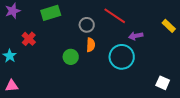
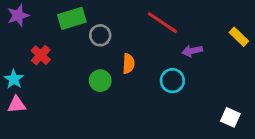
gray circle: (87, 25) -> (100, 35), moved
cyan circle: (122, 57) -> (172, 81), size x0.7
pink triangle: (12, 86) -> (17, 105), moved

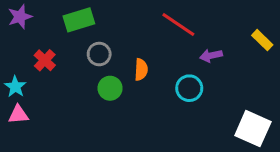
gray circle: (100, 35) -> (99, 54), moved
white square: (230, 117) -> (253, 129), size x1.6

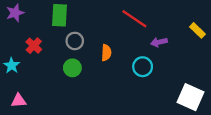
green rectangle: (79, 20) -> (60, 15), turned -70
green circle: (110, 88) -> (72, 68), moved
pink triangle: (18, 115) -> (19, 101), moved

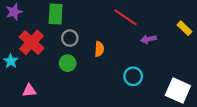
red cross: (34, 46) -> (32, 42), size x1.6
cyan circle: (143, 67) -> (133, 76), moved
pink triangle: (19, 101) -> (29, 90), moved

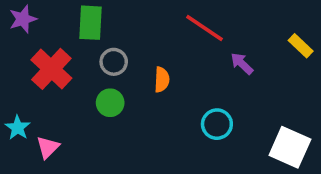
purple arrow: (148, 39) -> (242, 64), turned 56
cyan star: (11, 61) -> (18, 128), moved
pink triangle: (29, 90) -> (48, 147), turned -40

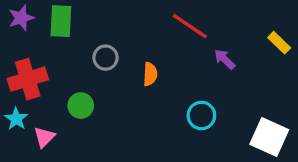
green rectangle: (91, 23) -> (61, 21), moved
red cross: (51, 69) -> (28, 79), moved, turned 30
green circle: (110, 103) -> (81, 106), moved

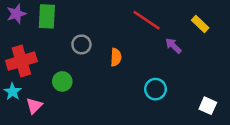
yellow rectangle: (279, 43) -> (200, 24), moved
white square: (269, 137) -> (208, 106), size x0.6

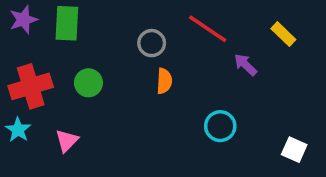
gray circle: (81, 44) -> (152, 43), moved
green circle: (62, 81) -> (88, 83), moved
pink triangle: (34, 106) -> (67, 141), moved

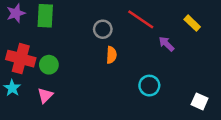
green circle: (88, 83) -> (49, 65), moved
red cross: (31, 86) -> (21, 59), turned 32

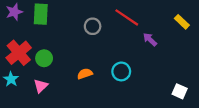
yellow rectangle: (192, 23) -> (182, 22), moved
orange semicircle: (111, 55) -> (85, 74), moved, turned -112
red cross: (21, 59) -> (19, 53), turned 35
cyan circle: (149, 86) -> (121, 71), moved

